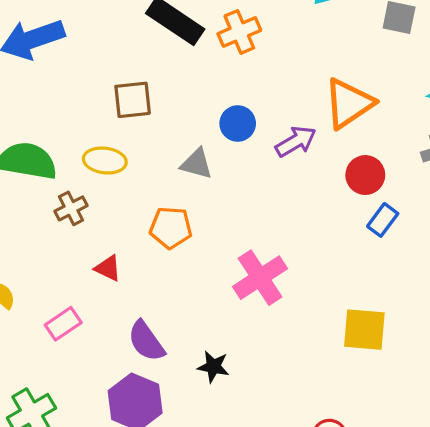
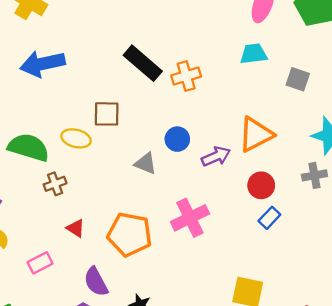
yellow ellipse: (105, 161) -> (76, 138), moved
orange pentagon: (171, 228) -> (130, 234), moved, size x1.5
pink cross: (260, 278) -> (190, 218), moved

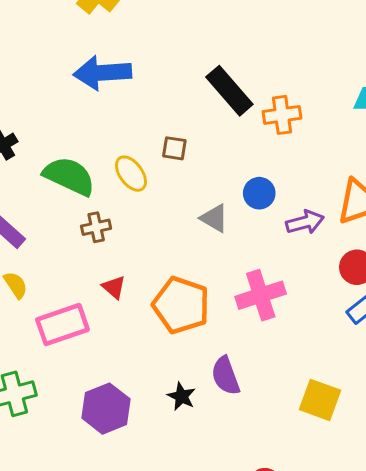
brown square: (107, 114) -> (174, 148), size x0.7
yellow ellipse: (76, 138) -> (131, 174), turned 32
pink rectangle: (40, 263) -> (62, 325), size x1.6
purple semicircle: (96, 282) -> (226, 376), moved

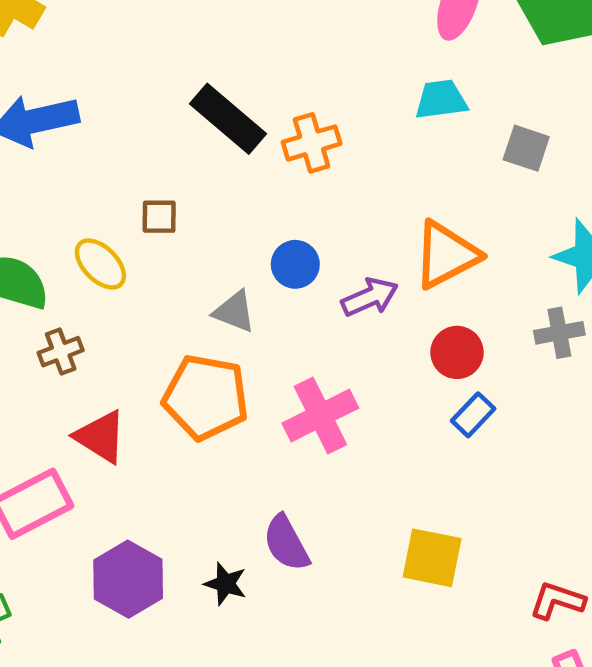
red triangle: (114, 287) -> (101, 437), size x1.5
orange pentagon: (181, 305) -> (206, 397), moved
purple hexagon: (106, 409) -> (128, 579), moved

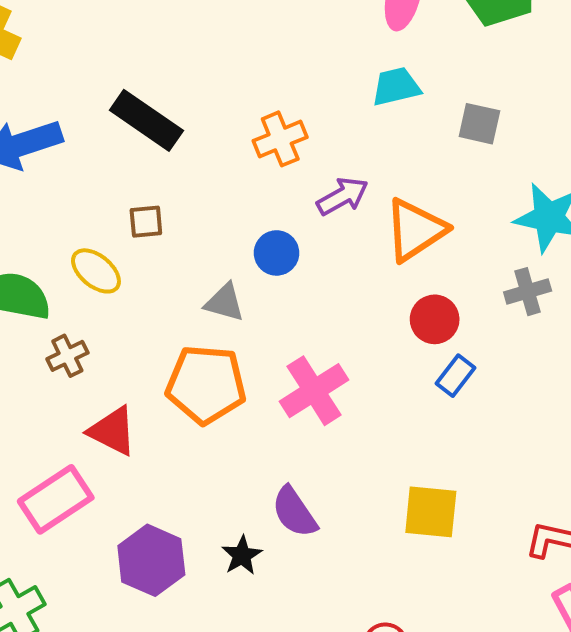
black rectangle: (228, 119) -> (146, 120), moved
purple arrow: (370, 297) -> (342, 196), moved
black star: (225, 584) -> (242, 555), turned 30

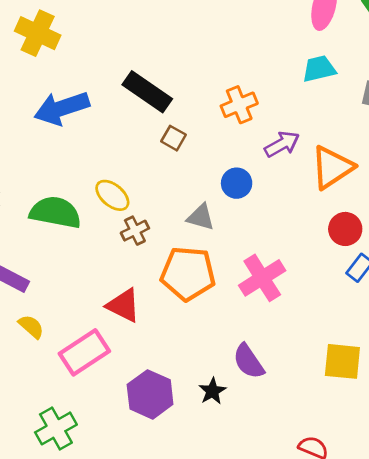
brown square: (146, 222) -> (173, 138), moved, turned 35
brown cross: (67, 356) -> (135, 231), moved

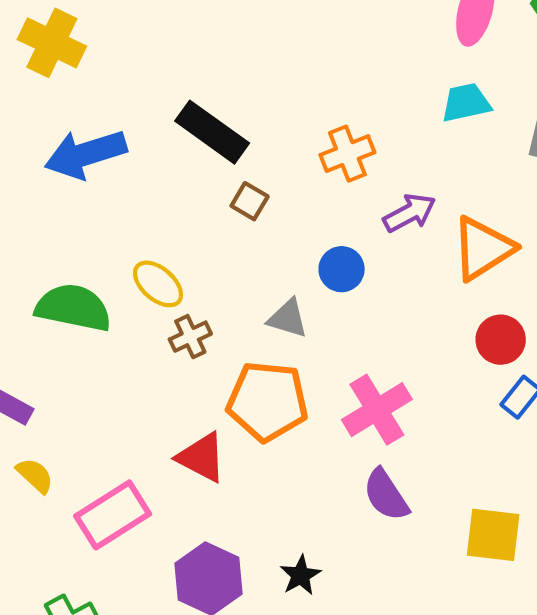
red triangle: (123, 305) -> (202, 457), moved
purple semicircle: (249, 361) -> (386, 495), moved

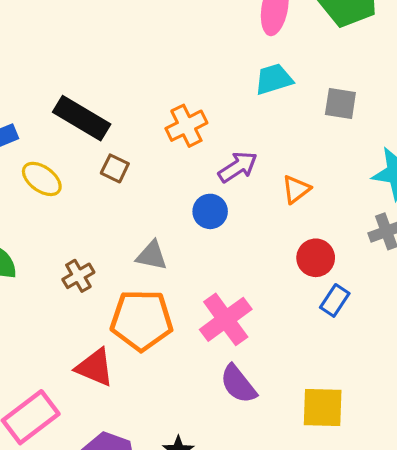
orange triangle: (483, 248) -> (296, 189), size x0.6
blue circle: (342, 269) -> (210, 211), moved
yellow ellipse: (158, 284) -> (42, 179), moved

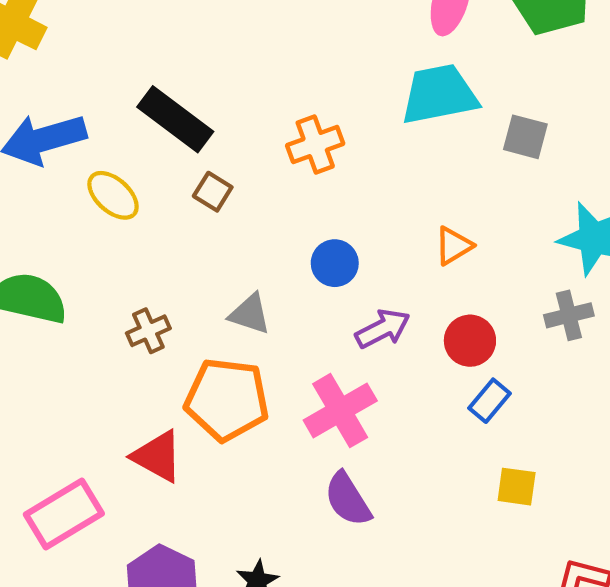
cyan trapezoid: (274, 79) -> (439, 94), size x1.5
purple arrow: (238, 167) -> (383, 329), moved
yellow square: (323, 408) -> (517, 487), moved, size x0.7

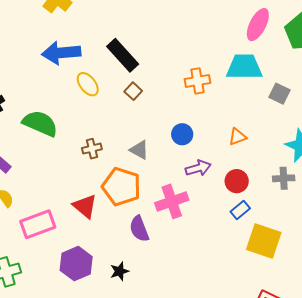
orange cross: (315, 144) -> (198, 81), moved
yellow square: (517, 487) -> (264, 241), moved, size x1.8
purple semicircle: (348, 499) -> (139, 229), moved

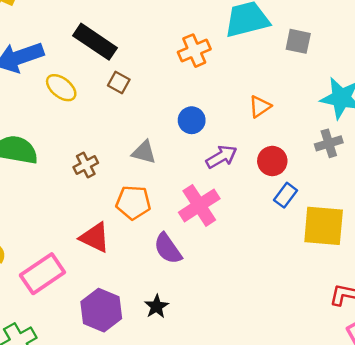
orange pentagon: (121, 187) -> (133, 202), size x0.7

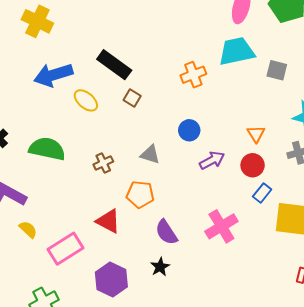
orange triangle: (260, 107) -> (256, 134), moved, turned -30
pink cross: (199, 205) -> (221, 226), moved
black star: (156, 306) -> (160, 267), moved

